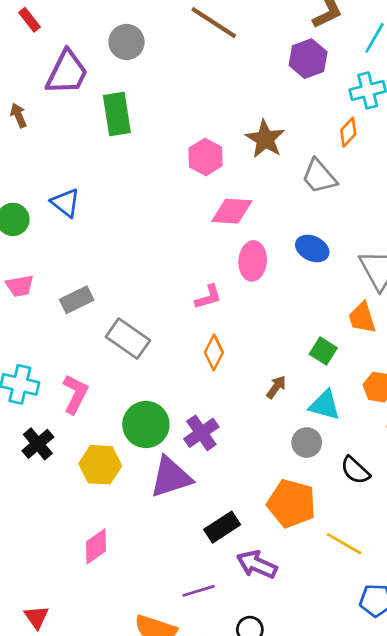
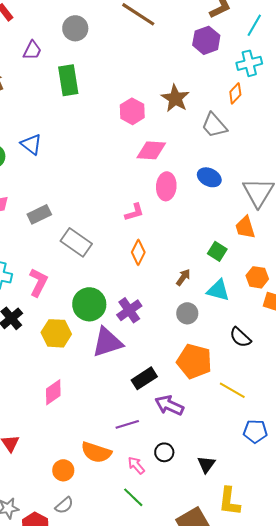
purple trapezoid: (67, 72) -> (32, 50), size x0.6
gray circle: (307, 443) -> (187, 313), moved

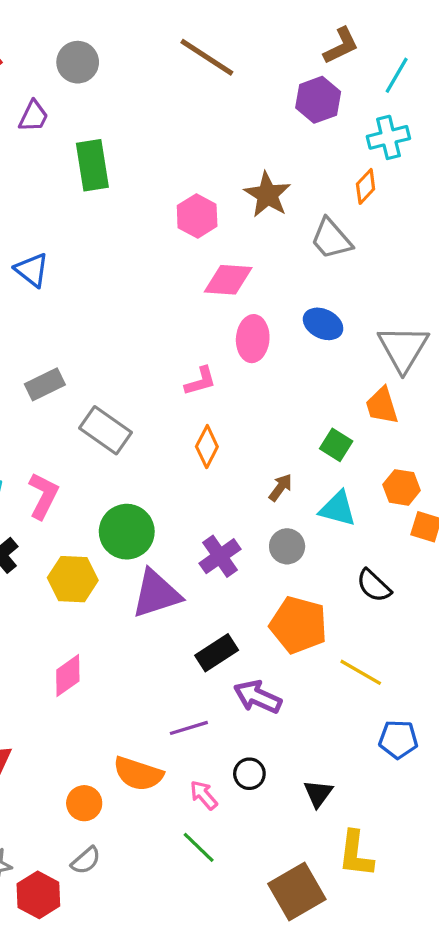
gray circle: (75, 28) -> (78, 62), moved
purple cross: (129, 310) -> (220, 556), moved

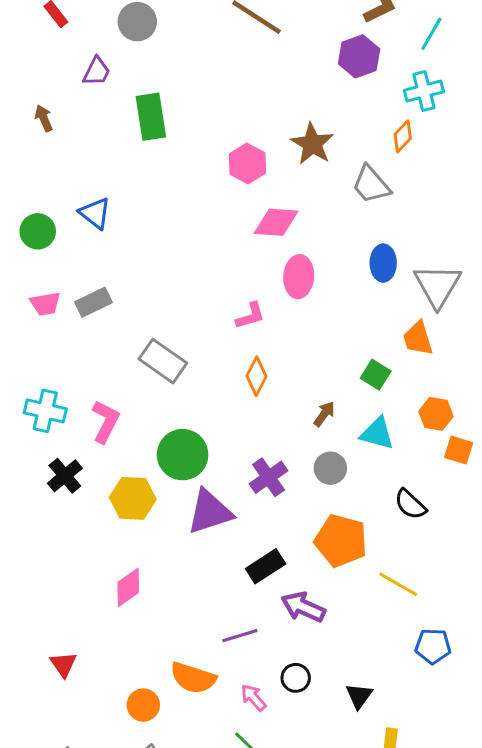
blue ellipse: (323, 324) -> (383, 263), moved, turned 64
gray rectangle: (45, 384) -> (94, 302), moved

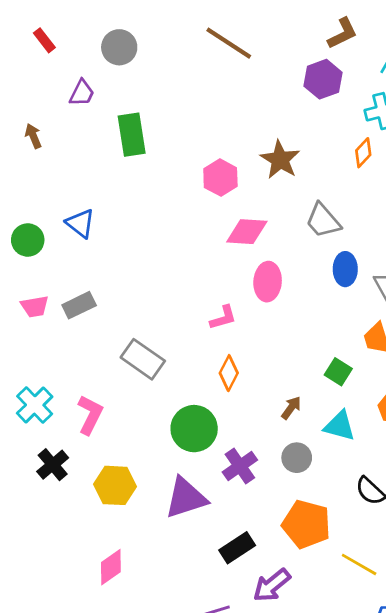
gray trapezoid: (371, 185) -> (323, 221), moved
cyan cross: (45, 411) -> (35, 405), turned 33
green circle: (183, 455) -> (194, 429), moved
purple arrow: (303, 607) -> (272, 585), turned -63

